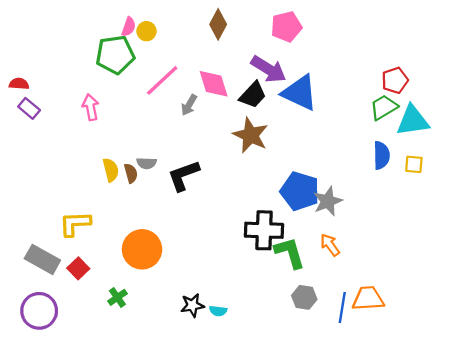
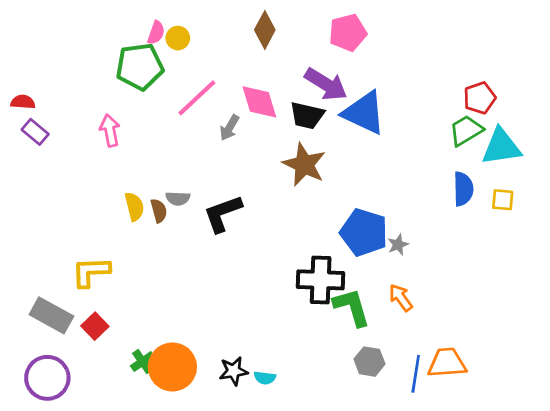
black trapezoid: (253, 95) -> (307, 116), turned 60
gray star: (328, 201) -> (398, 245), size x0.6
orange circle: (142, 249) -> (172, 367), moved

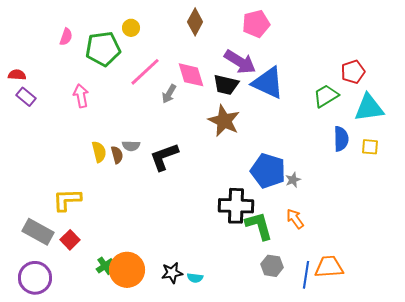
pink semicircle: (156, 33) -> (66, 37), moved
green trapezoid: (466, 130) -> (326, 96), moved

